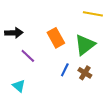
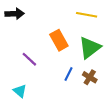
yellow line: (93, 14) -> (87, 15), moved
black arrow: (14, 33) -> (15, 14), moved

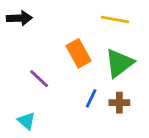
brown cross: (90, 77) -> (119, 103), turned -32

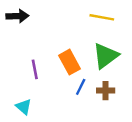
orange rectangle: (78, 53) -> (70, 62), moved
purple line: (39, 79) -> (35, 69), turned 36

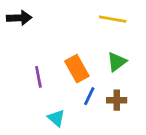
green triangle: (106, 56) -> (117, 62), size x0.7
cyan triangle: (24, 107) -> (56, 118), moved

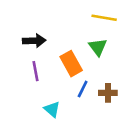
black arrow: (19, 18) -> (34, 41), moved
green triangle: (117, 62) -> (98, 47), moved, turned -30

